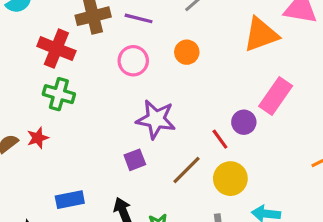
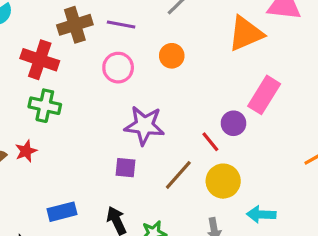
purple square: (135, 160) -> (125, 168), turned 30

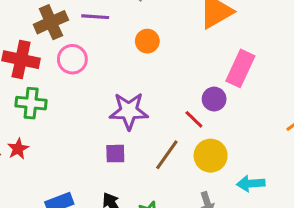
pink circle: (118, 68) -> (72, 59), moved

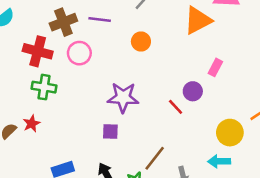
pink rectangle: (240, 68) -> (215, 67), size x0.6
brown line: (167, 155) -> (155, 158), moved
yellow circle: (211, 156) -> (230, 133), moved

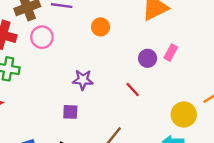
purple circle: (193, 91) -> (148, 58), moved
purple star: (123, 97) -> (83, 80), size x0.7

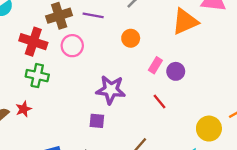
pink rectangle: (171, 53) -> (155, 65), moved
purple star: (83, 80) -> (111, 90), size x1.4

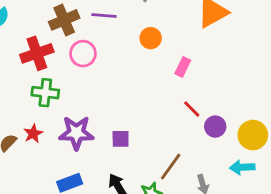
red cross: (33, 42) -> (37, 53), turned -32
purple circle: (176, 71) -> (215, 127), moved
purple star: (111, 90) -> (76, 133), moved

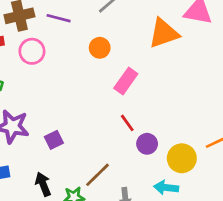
pink rectangle: (183, 67) -> (126, 81), size x1.4
purple square: (121, 139) -> (54, 140), turned -36

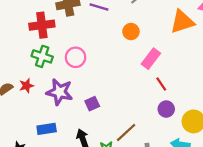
pink circle: (32, 51) -> (76, 57), moved
red line: (127, 123) -> (161, 84), moved

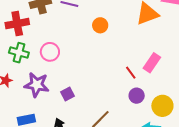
pink rectangle: (151, 59) -> (152, 63), moved

